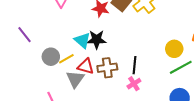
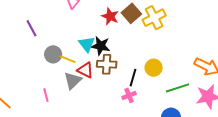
yellow circle: (174, 49) -> (154, 68), moved
yellow line: (66, 59) -> (68, 59), turned 42
brown cross: (107, 68) -> (107, 64), moved

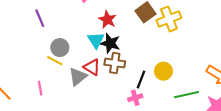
red star: (110, 16) -> (107, 20), moved
yellow line: (68, 59) -> (55, 61), moved
pink line: (46, 95) -> (40, 88), moved

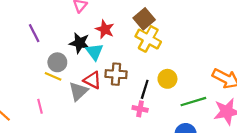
yellow cross: (169, 19) -> (148, 39), moved, turned -35
black star: (110, 43) -> (80, 43), moved
pink cross: (135, 98) -> (140, 109), turned 32

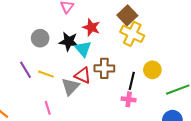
purple line: (34, 33) -> (26, 70), moved
gray circle: (57, 62) -> (40, 38), moved
pink line: (40, 106) -> (48, 108), moved

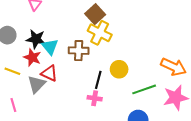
red star: (91, 27) -> (32, 57), moved
brown cross: (104, 68) -> (79, 51), moved

